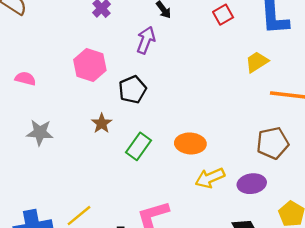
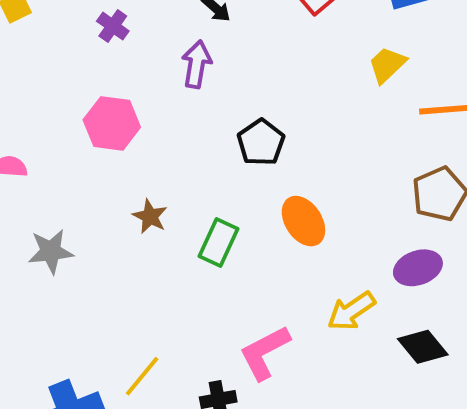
black pentagon: (133, 90) -> (261, 142), moved
orange ellipse: (190, 143) -> (303, 221), turned 64
yellow arrow: (210, 178) -> (351, 311), moved

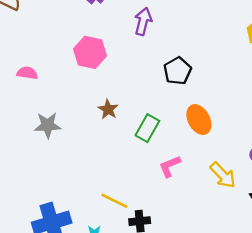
yellow arrow: (351, 311) -> (223, 175), turned -104
pink L-shape: (265, 353) -> (170, 166), moved, size x0.7
yellow line: (142, 376) -> (114, 201), moved, turned 72

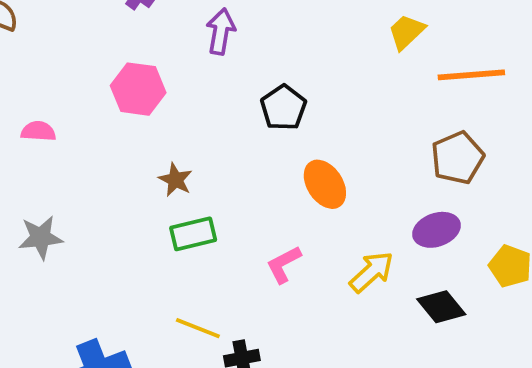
gray star: (48, 125) -> (41, 237), moved
green rectangle: (147, 128) -> (193, 234), moved, turned 52
yellow arrow: (223, 175) -> (372, 272), turned -84

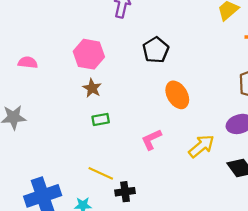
pink hexagon: (138, 89) -> (89, 54), moved
pink semicircle: (38, 131) -> (28, 62), moved
green rectangle: (193, 234) -> (101, 120), size x0.7

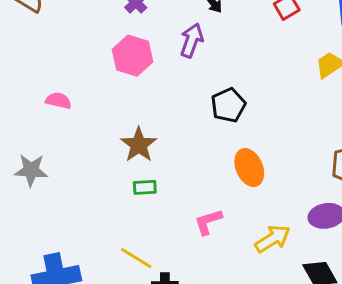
pink hexagon: (89, 54) -> (132, 56), moved
brown star: (92, 88) -> (139, 145), size x1.4

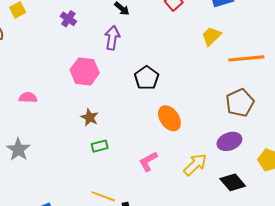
pink hexagon: (132, 56) -> (85, 71), moved
brown star: (139, 145) -> (90, 117), size x0.7
gray star: (31, 170) -> (18, 150), turned -30

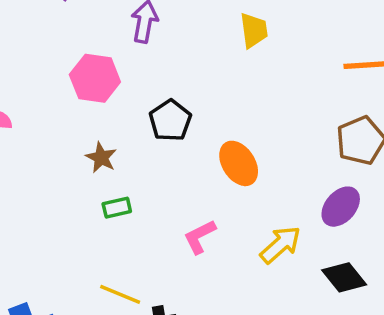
yellow trapezoid: (211, 36) -> (254, 30), moved, turned 125
black pentagon: (147, 78) -> (170, 120), moved
purple ellipse: (229, 141) -> (341, 207), turned -30

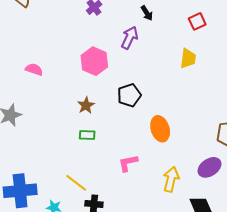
yellow arrow: (280, 245) -> (171, 179), turned -50

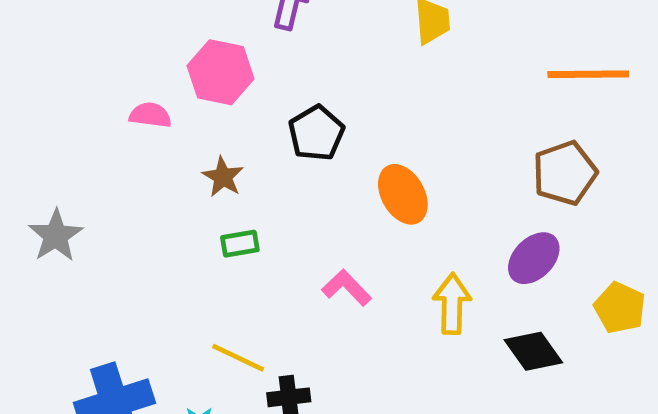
pink semicircle: (34, 69) -> (150, 115), moved
pink L-shape: (128, 163) -> (347, 288), turned 70

